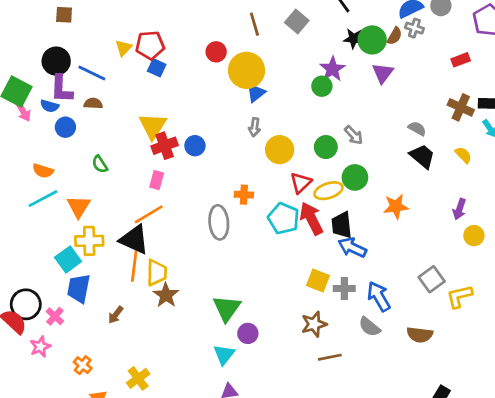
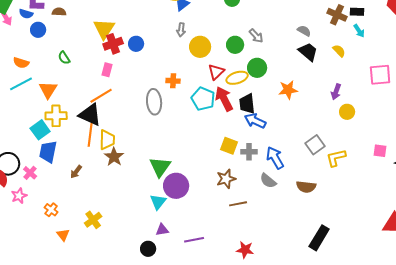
purple circle: (248, 333) -> (176, 186), size x1.6

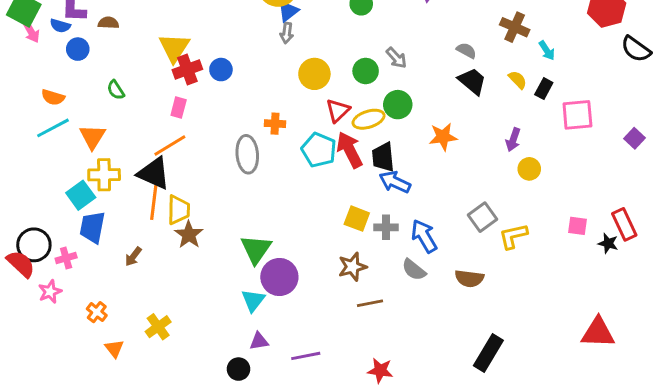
black rectangle: (357, 12) -> (544, 89), moved, turned -64
gray arrow: (181, 30) -> (287, 33), moved
pink cross: (30, 173) -> (66, 258), turned 32

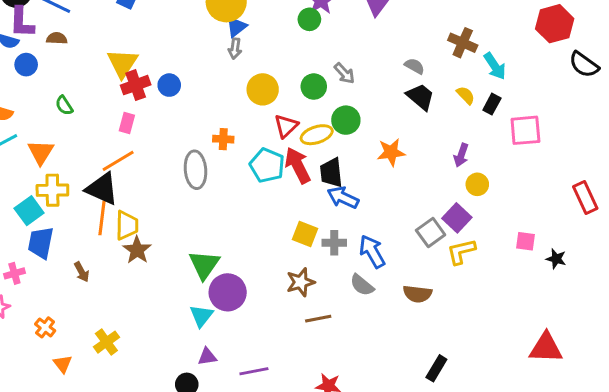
cyan arrow: (547, 51) -> (495, 66), size x1.4
purple square: (634, 138) -> (457, 218), moved, size x1.4
red rectangle: (624, 224) -> (585, 197), moved
brown arrow: (133, 257) -> (82, 272), turned -66
black rectangle: (488, 353) -> (436, 368), size x0.7

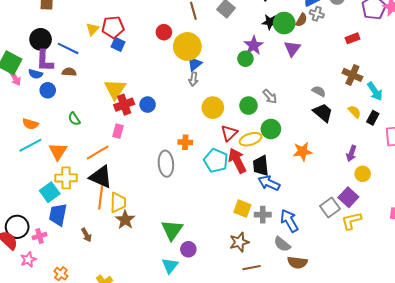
orange line: (118, 161) -> (98, 152), moved
purple circle: (228, 292) -> (188, 249), size x0.6
brown semicircle: (417, 294) -> (297, 263), moved

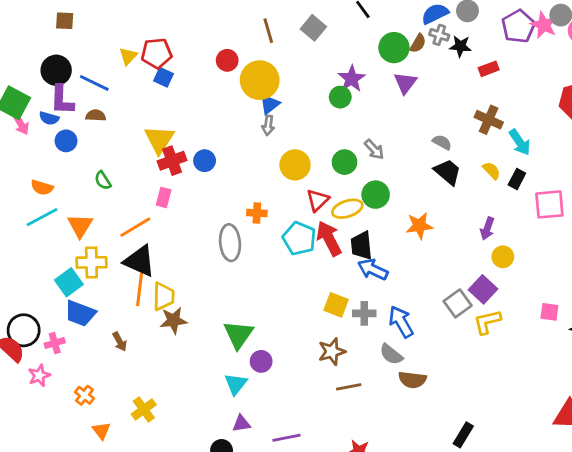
black star: (270, 22) -> (460, 46), moved
blue trapezoid: (58, 215) -> (80, 313), turned -80
brown star: (125, 220) -> (173, 320), turned 30

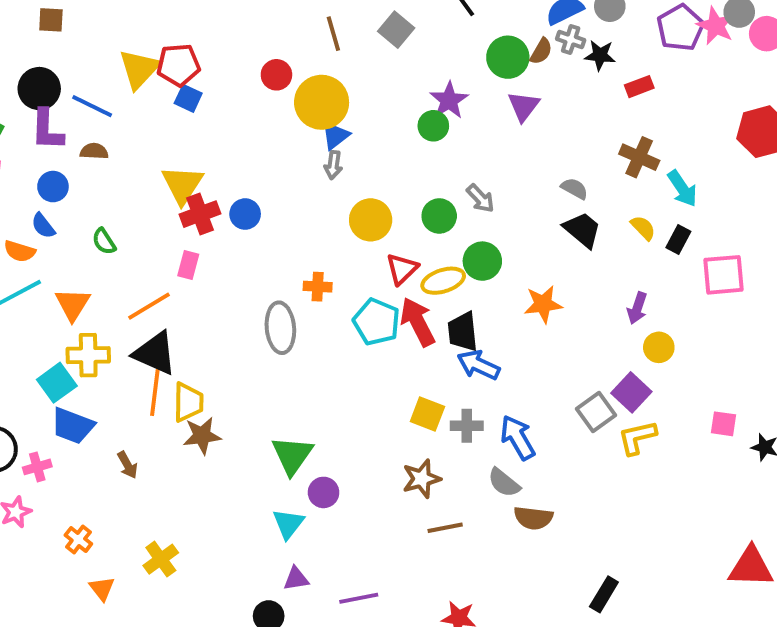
yellow triangle: (128, 56) -> (139, 69), size x1.6
blue semicircle: (49, 118) -> (43, 226), moved, turned 36

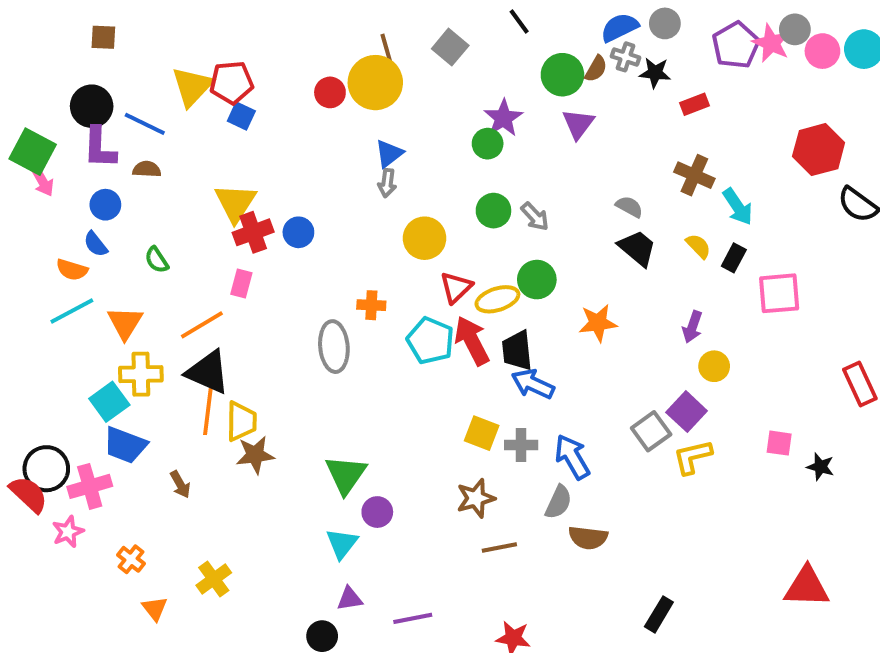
yellow circle: (322, 102) -> (375, 83), moved
green circle: (439, 216) -> (493, 211), moved
pink cross: (37, 467) -> (90, 486), size x1.5
gray semicircle: (504, 483) -> (558, 502), turned -104

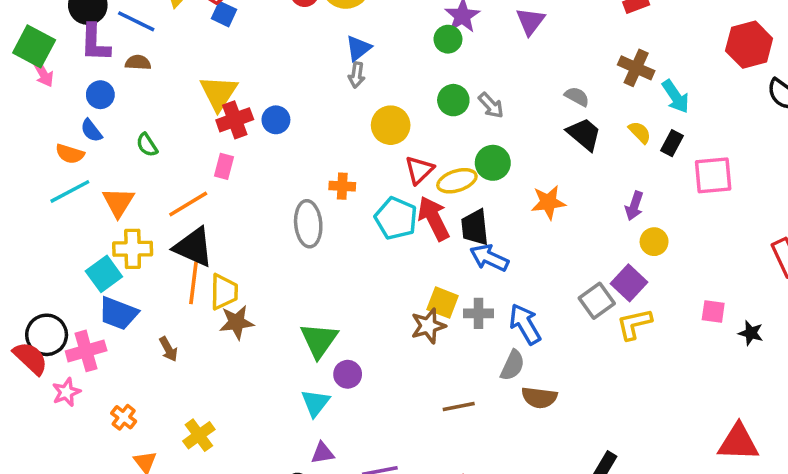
brown star: (476, 498) -> (428, 326), moved

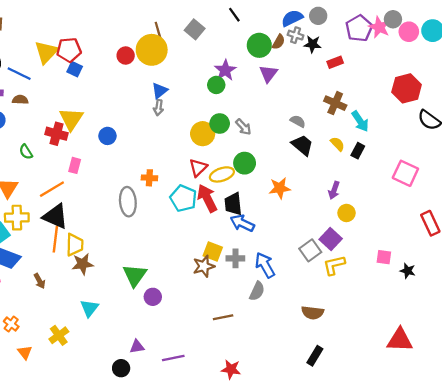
red cross: (235, 120) -> (56, 134), moved, turned 35
yellow circle: (391, 125) -> (203, 134), moved
pink square: (713, 175) -> (405, 173), moved, turned 30
brown semicircle: (539, 398) -> (313, 313), moved
cyan triangle: (315, 403) -> (89, 308), moved

